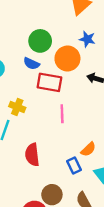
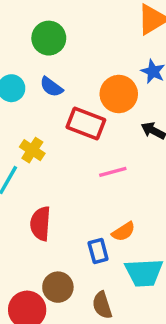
green circle: (40, 41) -> (49, 38), moved
blue semicircle: (31, 64) -> (51, 87), moved
pink line: (62, 114) -> (113, 172), moved, turned 66

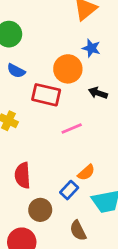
blue rectangle: (98, 251) -> (69, 190), turned 66
brown circle: (58, 287) -> (40, 210), moved

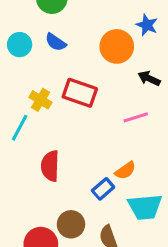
red rectangle: (46, 95) -> (80, 93), moved
pink line: (72, 129) -> (136, 117), moved
brown circle: (40, 210) -> (71, 224), moved

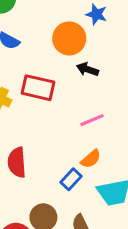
black arrow: (149, 78) -> (87, 69), moved
pink line: (136, 117) -> (92, 120), moved

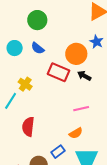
red rectangle: (38, 88) -> (58, 72), moved
blue rectangle: (71, 179) -> (58, 152), moved

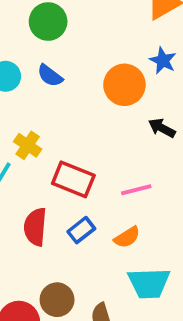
red rectangle: (58, 72) -> (73, 179), moved
black arrow: (84, 76) -> (162, 128), moved
blue rectangle: (58, 152) -> (81, 230), moved

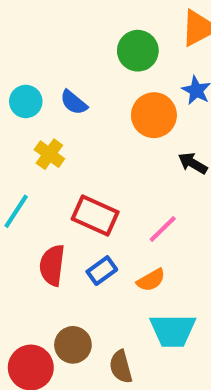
green circle: (48, 22) -> (138, 51), moved
yellow cross: (28, 145) -> (49, 154), moved
pink line: (136, 190) -> (163, 229), turned -32

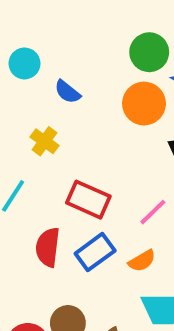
green circle: (138, 51) -> (149, 52), moved
cyan circle: (26, 101) -> (24, 63), moved
blue rectangle: (102, 271) -> (95, 252), size x1.4

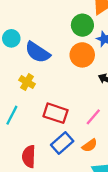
blue semicircle: (67, 92) -> (38, 52), size x1.6
red semicircle: (48, 247) -> (29, 157), moved

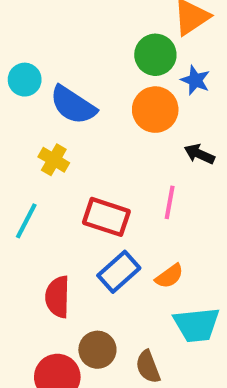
pink line: (93, 117) -> (170, 202), moved, turned -30

